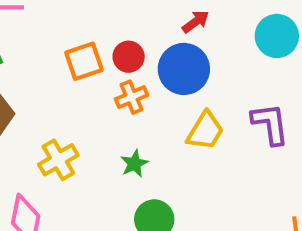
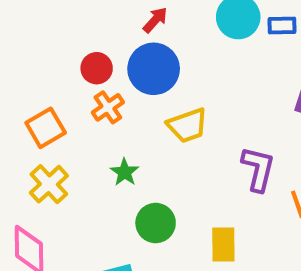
orange square: (84, 61) -> (46, 128), moved
purple L-shape: (270, 124) -> (258, 169), moved, turned 33
yellow trapezoid: (205, 131) -> (187, 125), turned 51

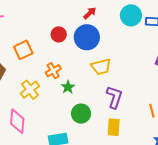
orange cross: (108, 107) -> (53, 71), moved
orange square: (46, 128) -> (23, 50), moved
purple L-shape: (258, 169) -> (114, 97), moved

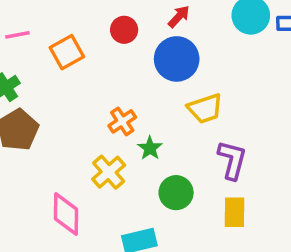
red circle: (59, 34) -> (124, 30), moved
orange square: (23, 50) -> (67, 52), moved
yellow cross: (30, 90) -> (109, 172), moved

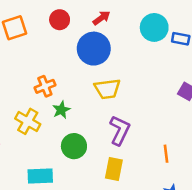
yellow cross: (109, 172) -> (28, 121), turned -30

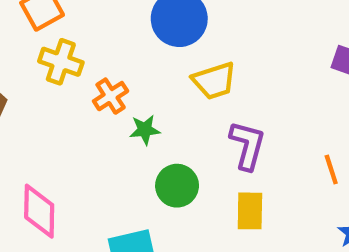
green star: (61, 110) -> (145, 130), turned 30
yellow cross: (28, 121) -> (61, 62), moved

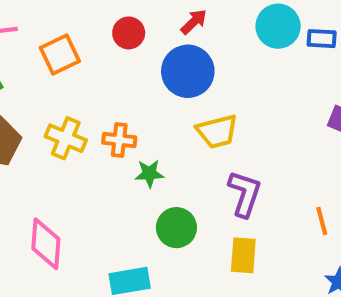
yellow cross: (61, 62) -> (66, 138), moved
orange cross: (111, 96) -> (119, 140), turned 36

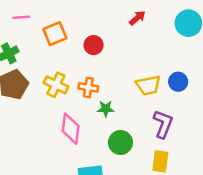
red circle: (129, 33) -> (94, 45), moved
blue circle: (188, 71) -> (178, 82), moved, size x0.6
pink diamond: (46, 244) -> (71, 129), moved

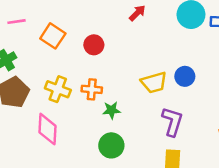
orange square: (55, 34) -> (53, 36), turned -30
pink diamond: (71, 129) -> (48, 129), moved
green circle: (120, 142) -> (111, 145), moved

